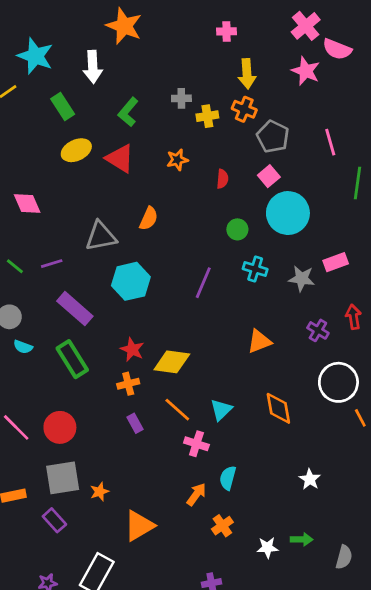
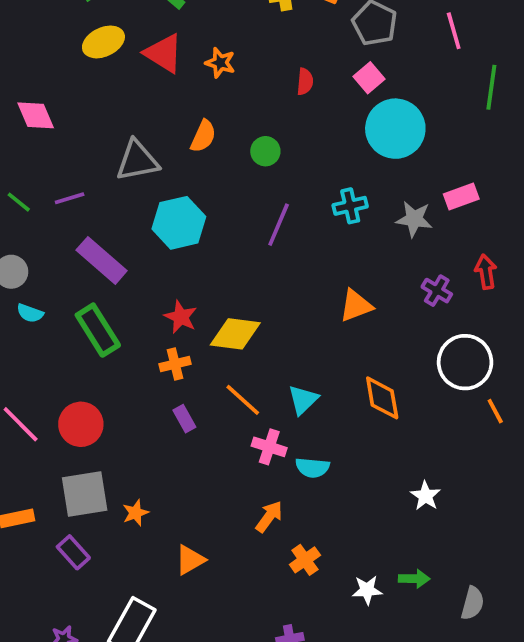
orange star: (177, 160) -> (220, 63), moved, turned 30
green circle: (237, 229) -> (265, 151), moved
cyan cross: (255, 269) -> (350, 206), turned -30
cyan semicircle: (228, 478) -> (312, 468), moved, turned -100
orange triangle: (139, 526) -> (190, 560), size x0.7

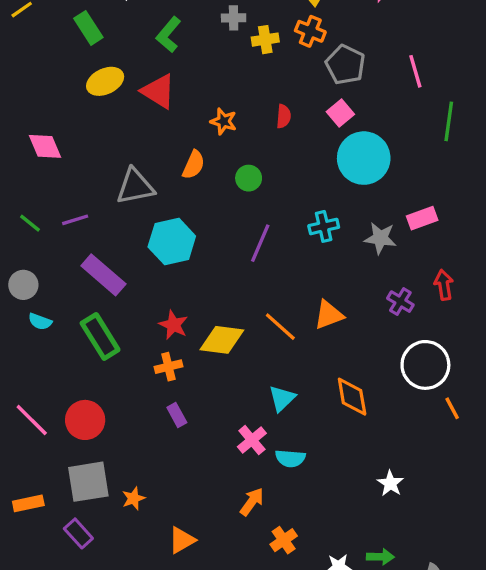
orange star: (220, 63) -> (224, 121), moved
orange line: (243, 400) -> (280, 327), moved
pink cross: (269, 447) -> (252, 440), turned 32

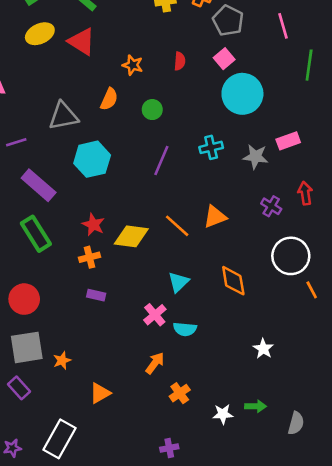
purple rectangle: (177, 415) -> (96, 295), turned -48

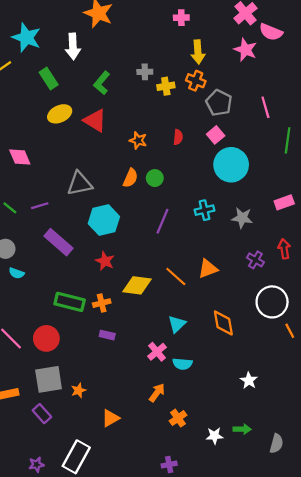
orange semicircle: (109, 99) -> (130, 178), moved
pink rectangle: (288, 141) -> (284, 202), moved
red star: (93, 225) -> (105, 261), moved
green rectangle: (36, 234) -> (70, 302), moved, turned -44

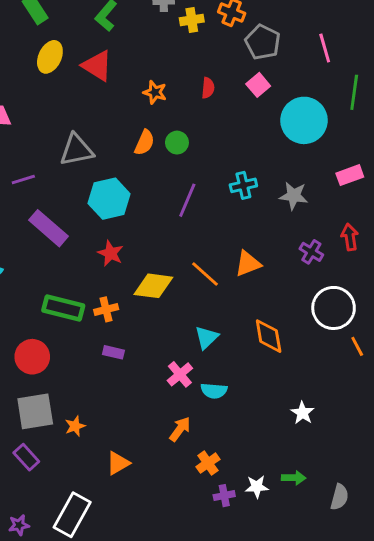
yellow ellipse: (60, 114) -> (50, 57), turned -40
cyan circle: (231, 165) -> (304, 120), moved
purple cross: (169, 465) -> (224, 496), moved

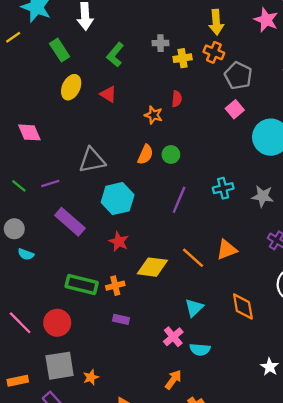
red triangle: (97, 66) -> (108, 94), size x0.7
red semicircle: (208, 88) -> (177, 99), moved

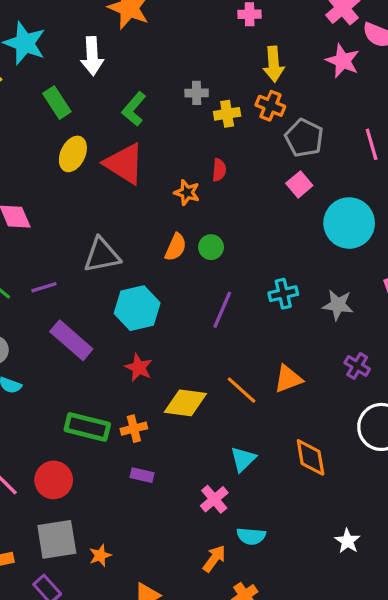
red triangle: (108, 94) -> (124, 164), size x1.8
cyan semicircle: (200, 349) -> (251, 536), moved

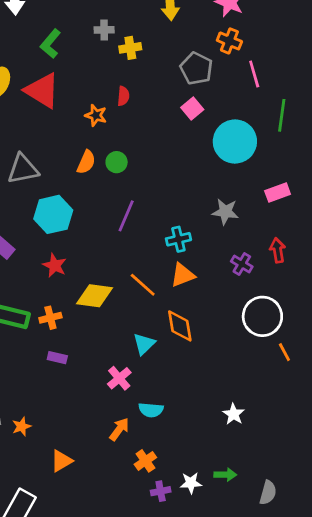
orange cross: (270, 106) -> (229, 41), moved
cyan cross: (283, 294) -> (178, 239), moved
orange diamond: (311, 457) -> (180, 326), moved

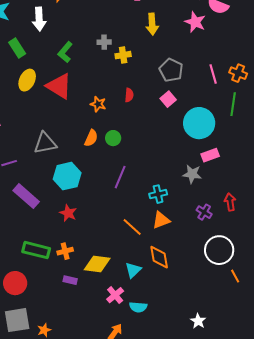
orange cross: (229, 41) -> (238, 73), moved
red semicircle: (123, 96) -> (129, 95), moved
pink rectangle: (278, 192) -> (210, 155), moved
yellow diamond: (94, 296) -> (97, 264), moved
cyan semicircle: (151, 410) -> (138, 307), moved

